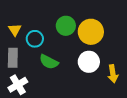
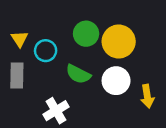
green semicircle: (49, 62) -> (78, 74), moved
white cross: (18, 85) -> (56, 111), moved

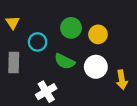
yellow triangle: (20, 39) -> (13, 22), moved
yellow circle: (119, 42) -> (98, 34), size x0.7

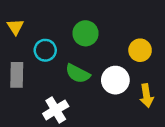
yellow circle: (98, 34) -> (140, 50), moved

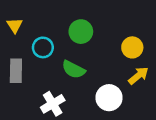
white circle: (115, 80) -> (109, 98), moved
yellow arrow: (147, 96) -> (138, 76), moved, turned -120

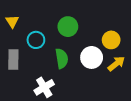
green semicircle: (73, 70) -> (62, 58), turned -126
white circle: (109, 98) -> (92, 57), moved

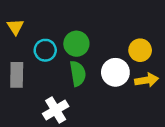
green circle: (68, 27) -> (76, 44), moved
yellow arrow: (116, 64) -> (147, 80), turned 30

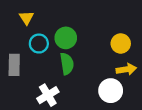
yellow triangle: (15, 27) -> (26, 18), moved
white circle: (115, 72) -> (111, 91), moved

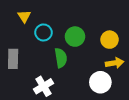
green circle: (66, 38) -> (75, 37), moved
cyan circle: (39, 44) -> (43, 32), moved

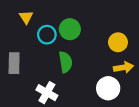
green circle: (75, 37) -> (70, 29), moved
white cross: (43, 86) -> (47, 93), turned -30

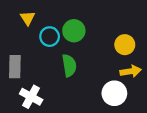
white cross: (47, 93) -> (31, 97), moved

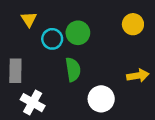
yellow circle: (125, 45) -> (133, 24), moved
white circle: (114, 93) -> (101, 99), moved

